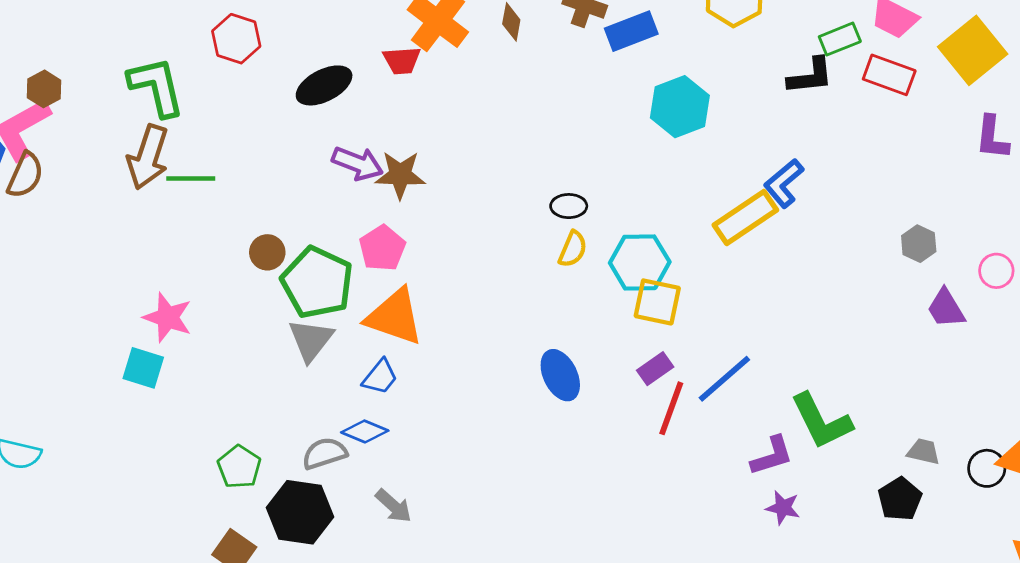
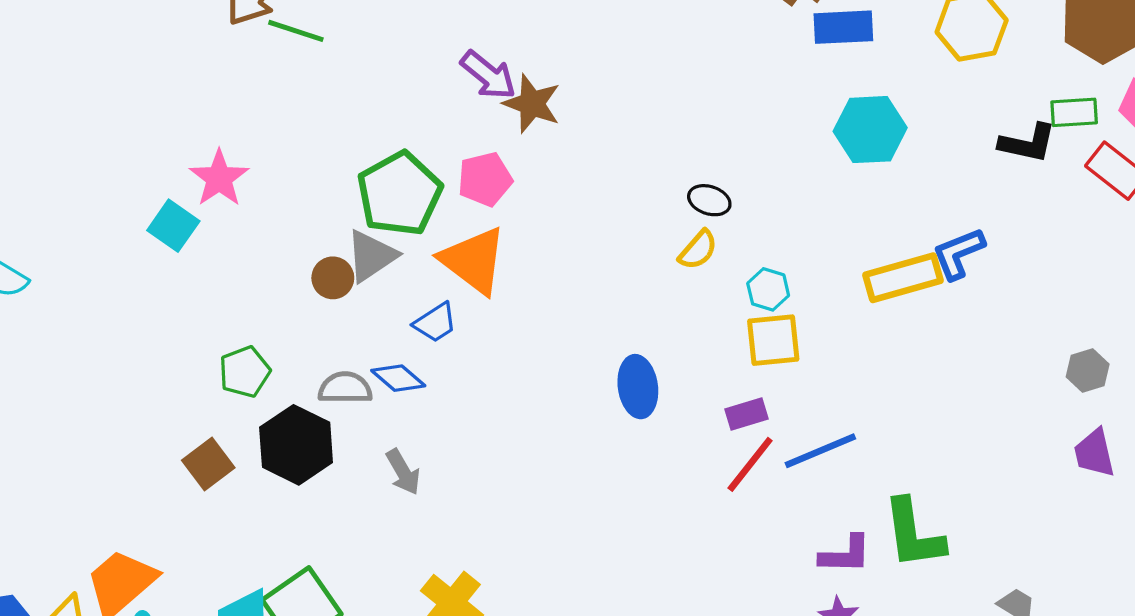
brown circle: (267, 252) -> (333, 278), moved
cyan hexagon: (640, 262) -> (768, 289), size x0.6
yellow square: (657, 302) -> (773, 340), turned -36

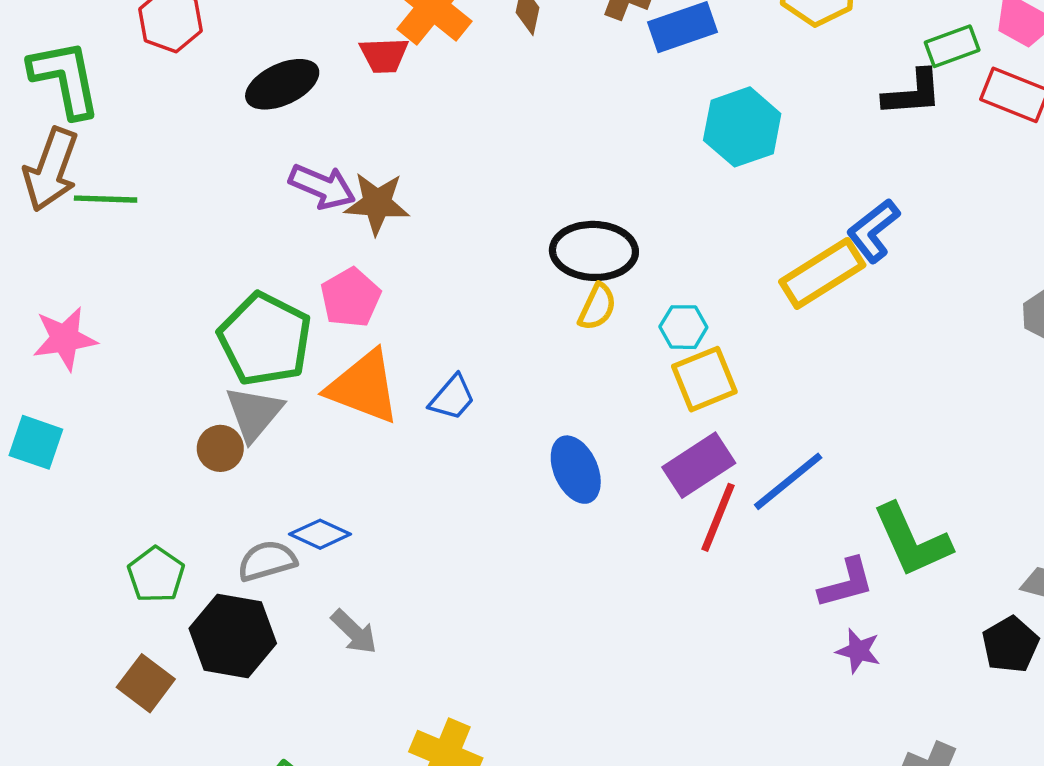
pink star: (219, 178) -> (65, 339), moved, turned -30
black ellipse: (709, 200) -> (594, 251), size x1.8
blue trapezoid: (435, 323) -> (452, 398), moved
purple rectangle: (747, 414) -> (699, 465), size x1.5

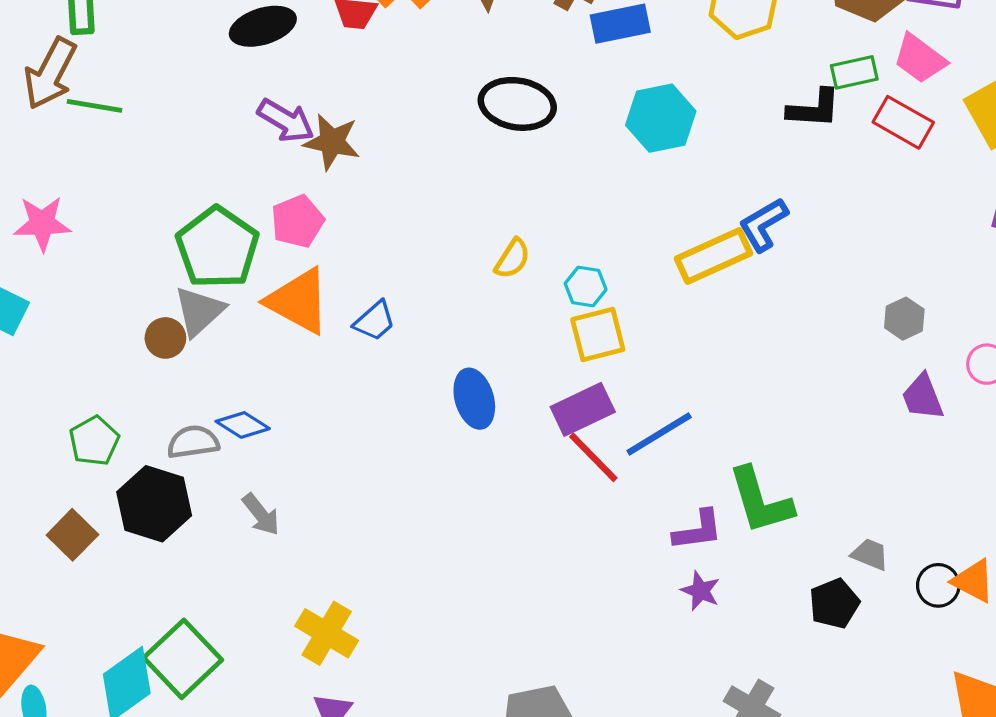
black ellipse: (594, 251) -> (517, 104), moved
red line: (718, 517) -> (593, 457), turned -74

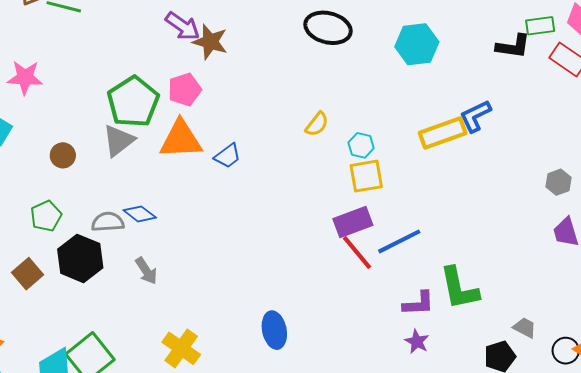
orange triangle: (298, 301) -> (181, 139), turned -36
brown circle: (165, 338) -> (63, 155), moved
blue ellipse: (474, 399) -> (274, 330), moved

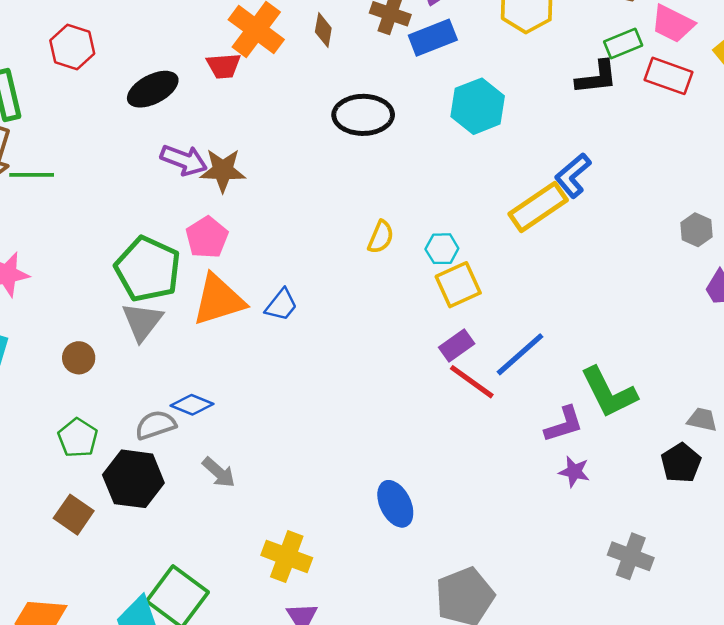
purple rectangle: (353, 222) -> (457, 345), size x0.7

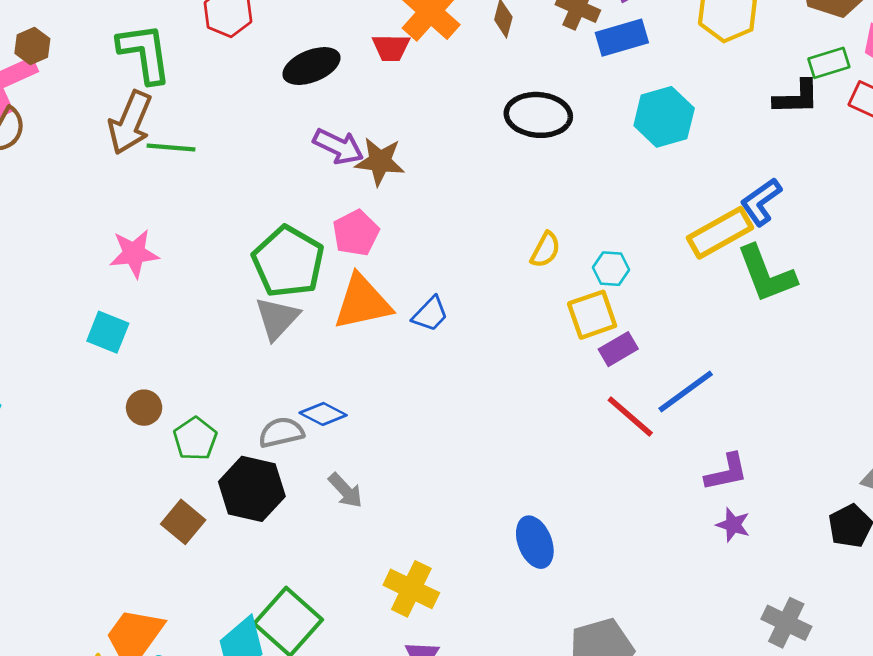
yellow square: (458, 285) -> (592, 315), moved
purple rectangle: (457, 345) -> (618, 349), moved
brown circle: (79, 358) -> (144, 408), moved
green L-shape: (609, 392) -> (766, 274), moved

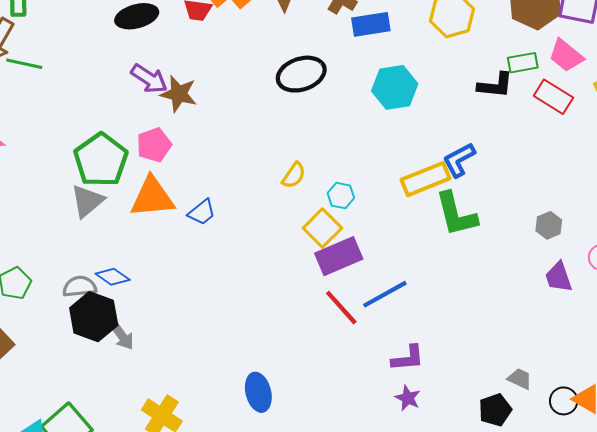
black ellipse: (538, 115) -> (301, 74), turned -30
yellow square: (592, 315) -> (322, 228), turned -33
purple rectangle: (618, 349) -> (339, 256), size x1.6
black hexagon: (252, 489) -> (94, 317), moved

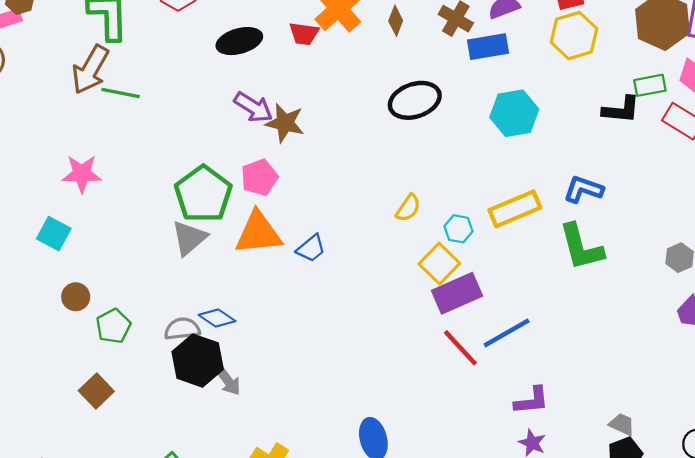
blue L-shape: (459, 160) -> (583, 189), turned 48
yellow rectangle: (426, 179) -> (515, 209), moved
gray trapezoid: (520, 379) -> (622, 424), moved

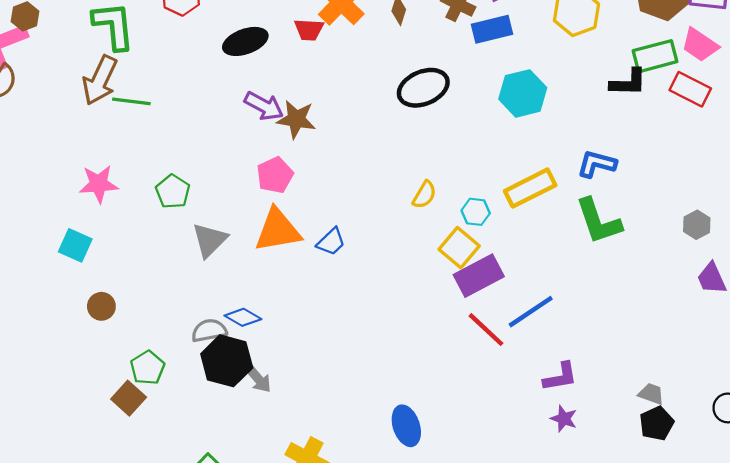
green rectangle: (650, 85) -> (655, 56), size x1.4
green pentagon: (203, 194) -> (173, 192), moved, size x0.6
green pentagon: (113, 326) -> (147, 368), moved

